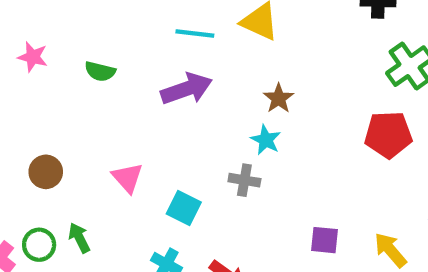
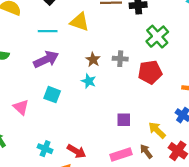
gray cross: (244, 180) -> (120, 59), moved
cyan square: (184, 208) -> (52, 95), moved
purple square: (324, 240) -> (124, 120), moved

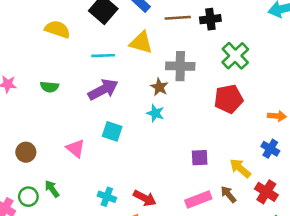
gray cross: (120, 59) -> (180, 66), moved, size x1.5

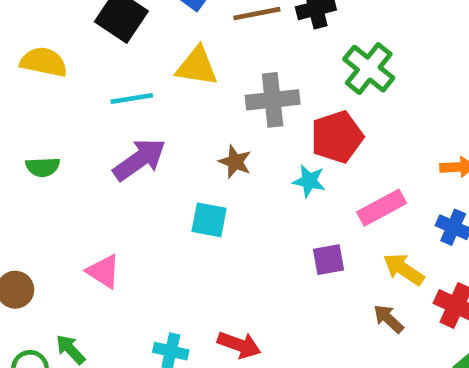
brown star: (159, 87) -> (235, 162), moved
red pentagon: (229, 99) -> (337, 137), moved
cyan star: (155, 113) -> (309, 181), moved
cyan square: (112, 131) -> (209, 220), moved
pink rectangle: (198, 200) -> (382, 208), moved

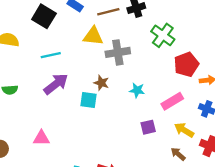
yellow triangle: (197, 66) -> (93, 36), moved
red pentagon: (337, 137) -> (186, 64), moved
cyan square: (209, 220) -> (88, 100), moved
pink triangle: (104, 271) -> (41, 138), turned -30

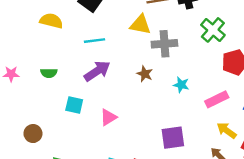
cyan square: (88, 100) -> (74, 105), moved
purple square: (148, 127) -> (173, 138), moved, size x1.5
pink triangle: (41, 138) -> (108, 117), moved, turned -36

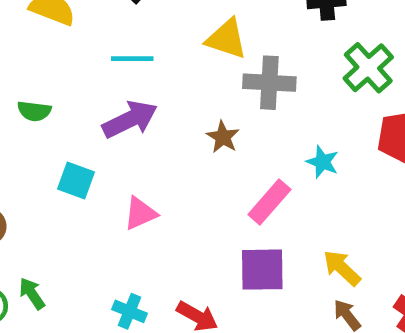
cyan star: (181, 85) -> (323, 162), moved
pink rectangle: (217, 99) -> (269, 202), moved, turned -30
yellow arrow: (227, 130) -> (342, 268), moved

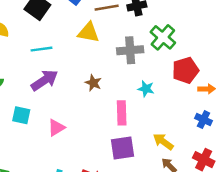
gray cross: (269, 83) -> (130, 50), moved
pink rectangle: (269, 202) -> (122, 113), turned -35

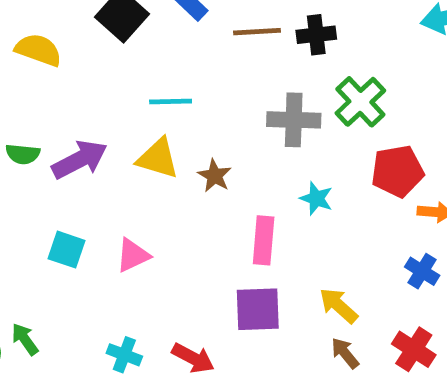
yellow triangle: (88, 32) -> (158, 158), moved
cyan line: (42, 49) -> (171, 102), moved
purple arrow: (45, 80) -> (80, 160), moved
cyan square: (21, 115) -> (66, 250), moved

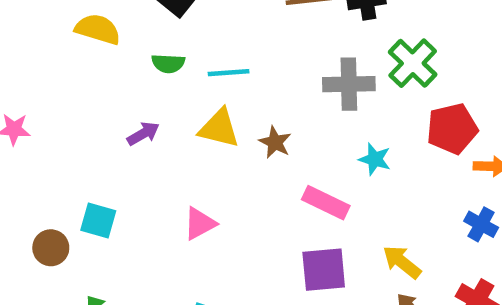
green semicircle: (23, 154) -> (168, 63), moved
purple arrow: (80, 160) -> (143, 134), size x0.6
pink rectangle: (264, 240) -> (326, 203), turned -66
cyan square: (66, 250) -> (98, 221), moved

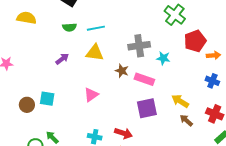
yellow semicircle: (98, 29) -> (26, 18), moved
gray cross: (349, 84) -> (139, 46), moved
brown star: (275, 142) -> (122, 71), moved
brown circle: (51, 248) -> (27, 105), moved

